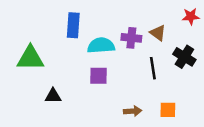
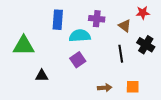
red star: (191, 16) -> (143, 13), moved
purple cross: (131, 38) -> (97, 19), moved
purple square: (99, 76) -> (78, 60), turned -35

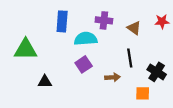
red star: (143, 13) -> (162, 21), moved
black cross: (146, 45) -> (157, 72), moved
brown arrow: (105, 88) -> (113, 77), moved

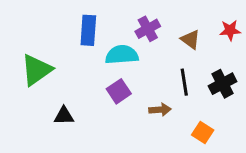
purple cross: (104, 20) -> (148, 29), turned -35
green triangle: (26, 49) -> (36, 70), turned -35
black cross: (157, 72) -> (222, 84), moved, turned 30
orange square: (143, 93) -> (203, 132), turned 32

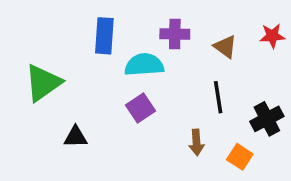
purple cross: (148, 29) -> (175, 34), turned 30
black cross: (222, 84) -> (267, 119), moved
brown arrow: (160, 110) -> (196, 142), moved, turned 90

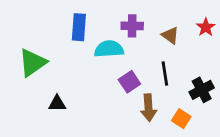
red star: (272, 36) -> (206, 27), turned -30
purple square: (140, 108) -> (129, 82), moved
brown arrow: (196, 142) -> (149, 108), size x1.4

